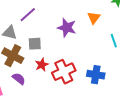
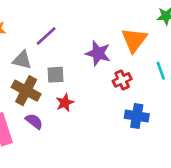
orange triangle: (94, 18) -> (134, 40), size x1.5
red cross: (64, 72) -> (122, 80), moved, size x0.6

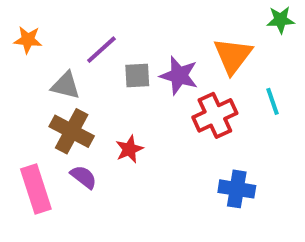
gray square: (55, 75) -> (137, 76), moved
red cross: (122, 80) -> (215, 115), size x1.5
blue cross: (137, 116) -> (237, 189), moved

